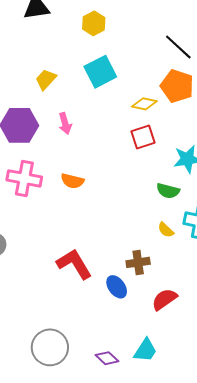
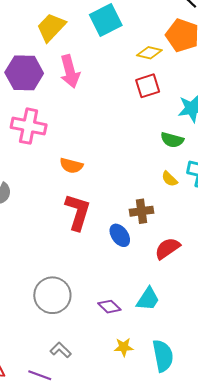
yellow trapezoid: (46, 79) -> (51, 27), size x1.4
pink arrow: (65, 123) -> (70, 71), size x1.5
orange semicircle: (72, 181) -> (71, 166), moved
red L-shape: (74, 264) -> (78, 212), turned 48

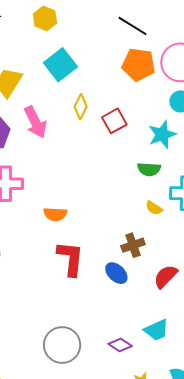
yellow diamond: (149, 53) -> (81, 107), moved, turned -65
cyan trapezoid: (148, 299) -> (156, 330), turned 44

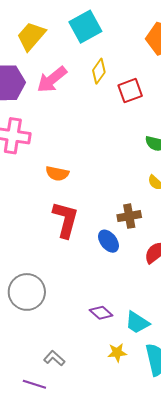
pink arrow: (35, 122) -> (52, 79), turned 68
cyan trapezoid: (156, 330) -> (137, 323), moved, turned 48
gray circle: (62, 345) -> (27, 292), moved

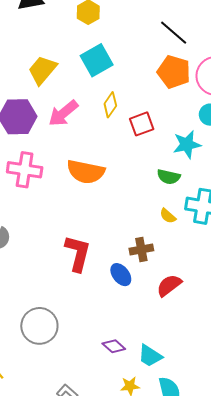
orange semicircle: (57, 173) -> (86, 172), moved, size x1.6

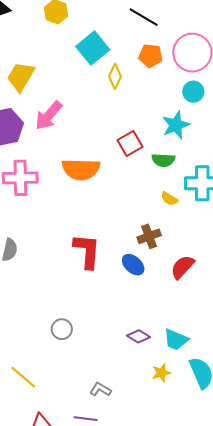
cyan square: (97, 60) -> (93, 48), moved
orange pentagon: (174, 72) -> (151, 56), size x0.7
yellow diamond: (110, 105) -> (115, 76), moved
red square: (142, 124) -> (130, 144), moved
gray circle: (39, 326) -> (62, 329), size x0.6

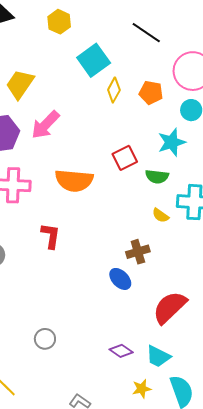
orange pentagon: (151, 56) -> (151, 93), moved
red L-shape: (87, 251) -> (51, 236), moved, size x0.7
red semicircle: (182, 267) -> (170, 307), moved, size x1.4

